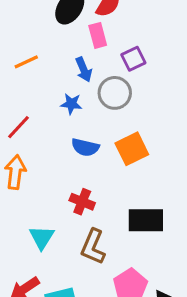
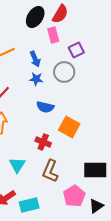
blue arrow: (84, 70) -> (35, 59), moved
orange square: (132, 149) -> (69, 127), moved, turned -35
black rectangle: (146, 220) -> (95, 170), moved

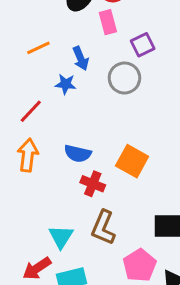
blue star: (36, 79) -> (66, 84), moved
blue semicircle: (45, 107) -> (78, 154), moved
cyan triangle: (17, 165) -> (61, 237), moved

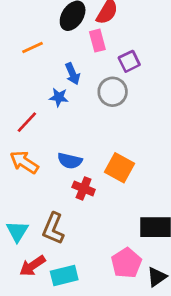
orange line: (38, 48) -> (32, 48), moved
orange arrow: (28, 155) -> (24, 162), turned -64
brown L-shape: (103, 228) -> (53, 228), moved
cyan triangle: (61, 237) -> (17, 231), moved

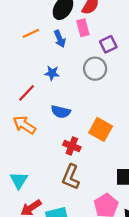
blue arrow: (73, 74) -> (60, 39), moved
blue semicircle: (70, 161) -> (61, 112), moved
brown L-shape: (53, 228) -> (71, 177), moved

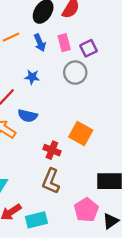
pink rectangle: (83, 28) -> (64, 43), moved
blue semicircle: (61, 112) -> (28, 116), moved

